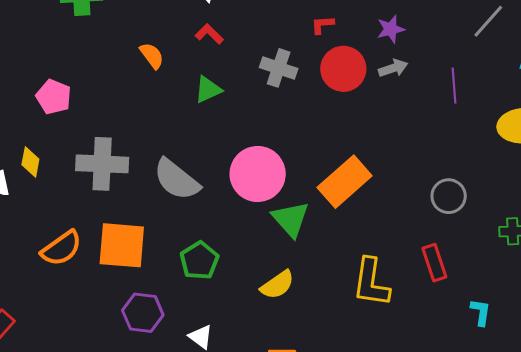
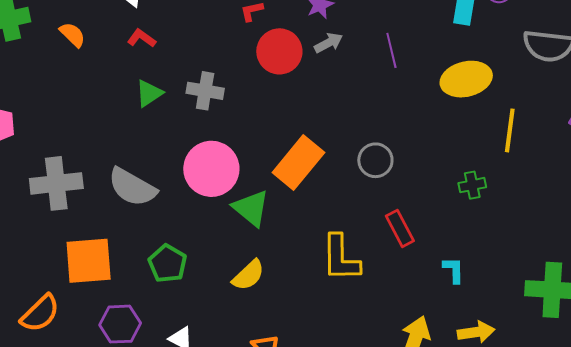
orange semicircle: (152, 56) -> (73, 35), moved
gray cross: (279, 68) -> (205, 91), moved
gray circle: (449, 196) -> (375, 160), moved
orange semicircle: (61, 248) -> (40, 313), moved

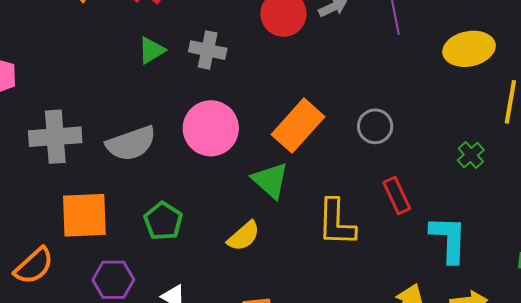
green cross: (472, 185) -> (471, 155), turned -32
gray semicircle: (132, 187) -> (131, 143), turned -51
green triangle: (251, 208) -> (270, 180), moved
cyan L-shape: (454, 270) -> (449, 239), size x1.8

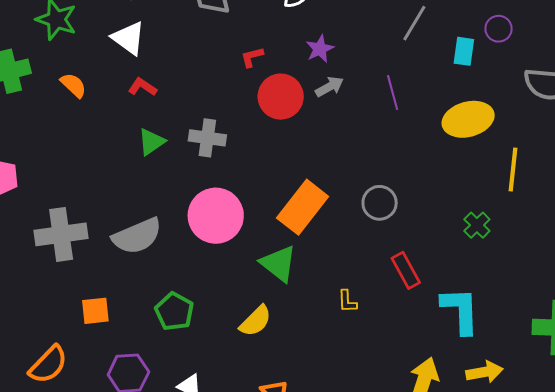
orange square: (84, 215) -> (95, 311), size x0.6
yellow L-shape: (336, 223) -> (347, 301), size x0.5

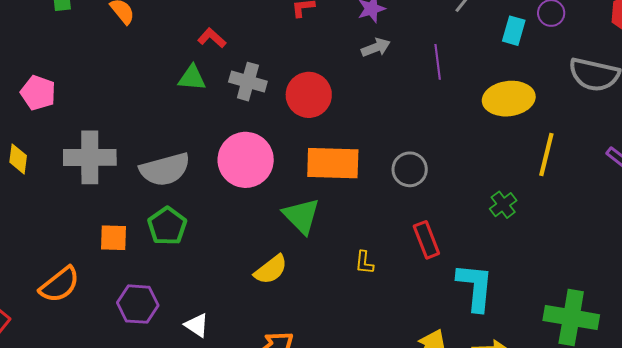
red L-shape: (142, 87) -> (212, 38), moved
red circle: (281, 97) -> (309, 95), moved
green triangle: (151, 142) -> (192, 78), turned 32
orange rectangle: (303, 207) -> (333, 163), turned 46
green pentagon: (174, 311) -> (167, 226), moved

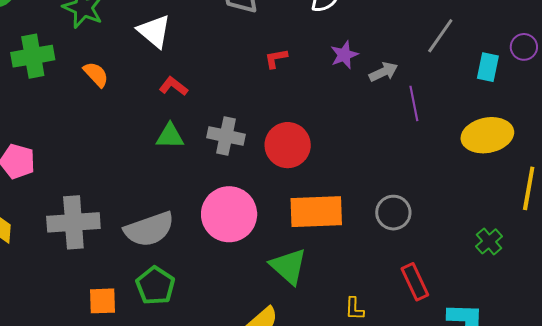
red L-shape: (212, 38) -> (173, 86), moved
gray arrow: (376, 47) -> (383, 72), moved

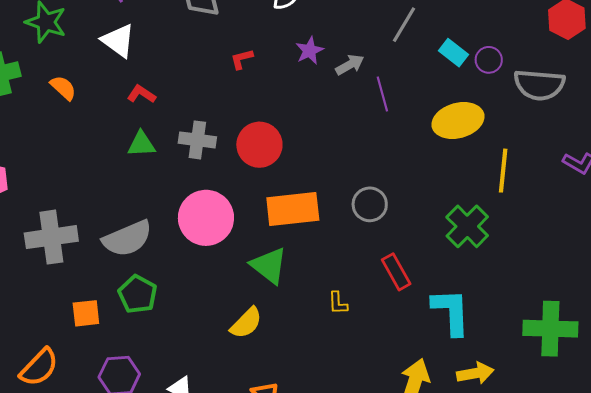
purple circle: (524, 47) -> (489, 60), moved
cyan rectangle: (488, 67) -> (454, 53), turned -60
green cross: (489, 241) -> (467, 226), size x1.6

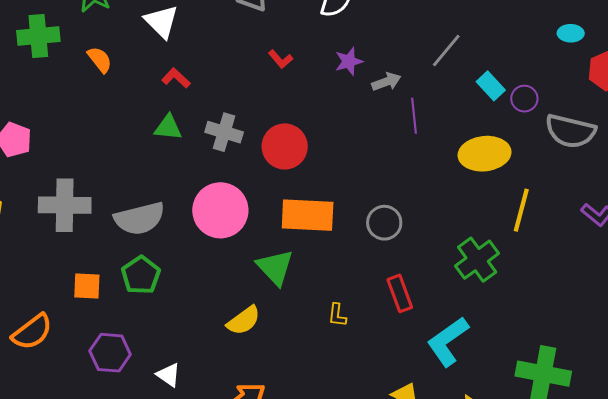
red L-shape: (242, 59) -> (280, 59), turned -125
cyan L-shape: (451, 312) -> (448, 341), turned -132

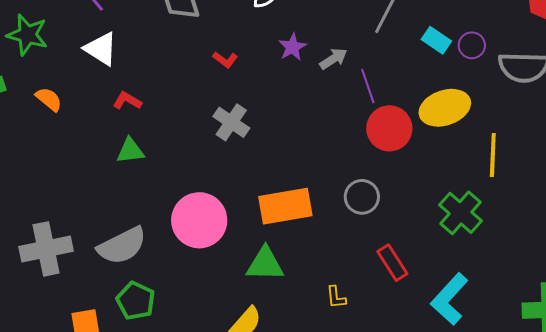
gray cross: (224, 132) -> (231, 122), moved, turned 30
red circle: (285, 146) -> (389, 128), moved
green triangle: (275, 267) -> (265, 264), turned -33

